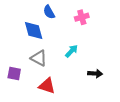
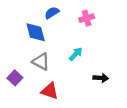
blue semicircle: (49, 12) -> (52, 13), turned 88
purple square: (14, 74) -> (15, 78), turned 32

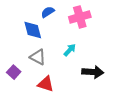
pink cross: (87, 18) -> (80, 17), size x1.5
black arrow: (101, 78) -> (93, 72), size x1.5

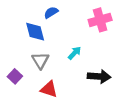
pink cross: (80, 17) -> (100, 20), moved
gray triangle: (38, 57) -> (40, 60), turned 30

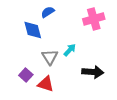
gray triangle: (40, 60) -> (50, 57), moved
purple square: (15, 76) -> (26, 75), moved

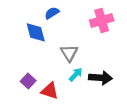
cyan arrow: (70, 50) -> (76, 75), moved
gray triangle: (50, 57) -> (69, 53), moved

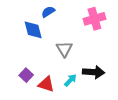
cyan arrow: (76, 75) -> (70, 80), moved

